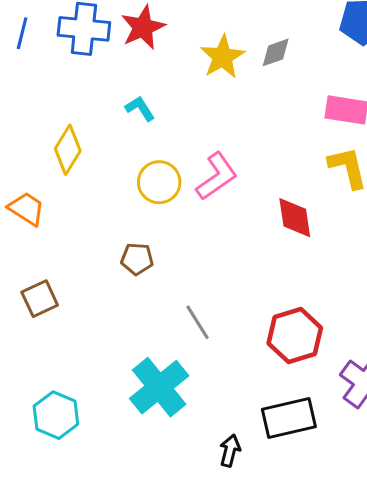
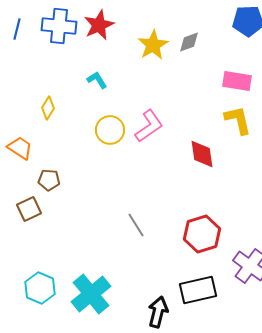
yellow diamond: (68, 150) -> (48, 108), size x0.7
brown pentagon: (137, 259) -> (49, 180), moved
cyan cross: (159, 387) -> (91, 294), moved
black arrow: (230, 451) -> (158, 312), size x1.4

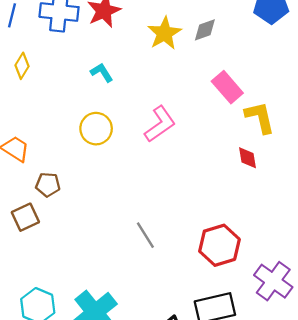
pink rectangle: (237, 81) -> (227, 87), moved, turned 40
yellow diamond: (48, 108) -> (22, 66), moved
yellow circle: (110, 130) -> (96, 129), moved
red diamond: (202, 154) -> (247, 158), moved, size x0.7

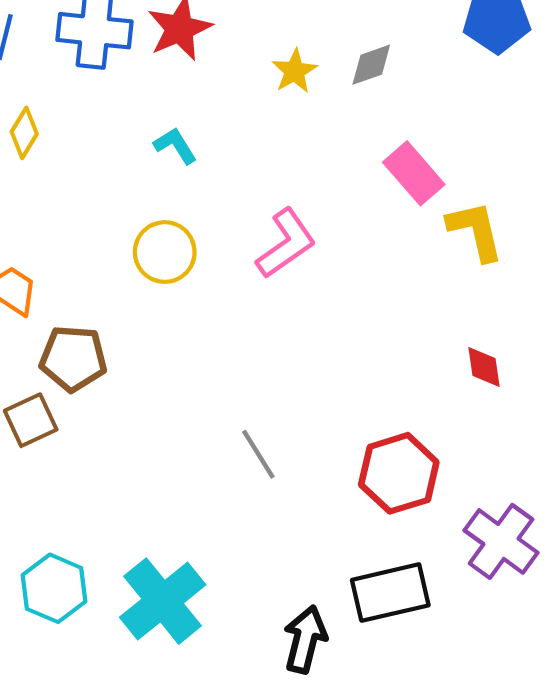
yellow star: (164, 33) -> (295, 71), size x0.7
red diamond: (247, 158) -> (484, 367), moved
brown pentagon: (48, 185) -> (73, 358), size x1.4

